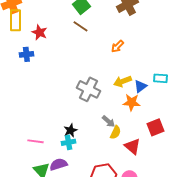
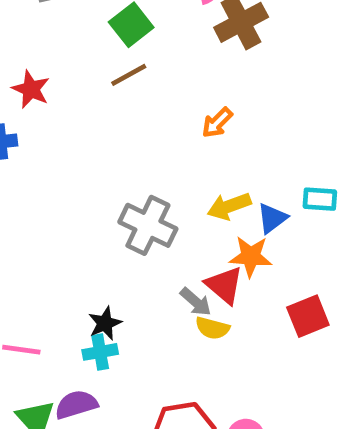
brown line: (80, 26) -> (129, 75), turned -63
yellow semicircle: (115, 132) -> (212, 328), turned 80
red triangle: (132, 146) -> (224, 285), moved

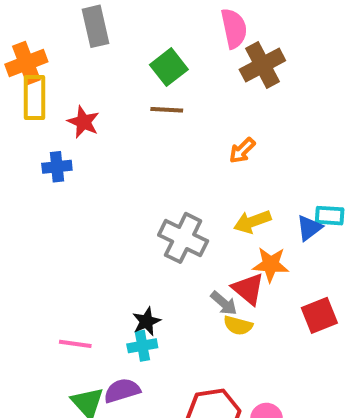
brown line: (129, 75) -> (167, 110), turned 32
blue triangle: (272, 218) -> (309, 228), moved

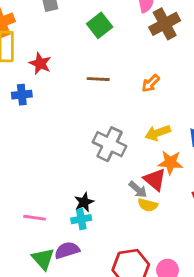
brown line: (167, 110) -> (98, 79), moved

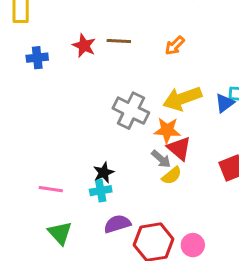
red star: (40, 63) -> (84, 46), moved
yellow arrow: (158, 133) -> (182, 98), size x1.4
orange star: (170, 163) -> (167, 130), moved
yellow semicircle: (148, 205) -> (172, 176), turned -54
purple semicircle: (67, 250) -> (117, 224), moved

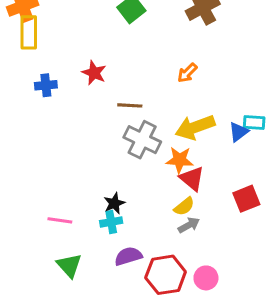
brown line: (119, 41) -> (130, 105), moved
gray arrow: (161, 159) -> (189, 225), moved, turned -70

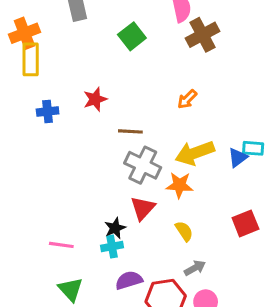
red star: (94, 73) -> (95, 99), turned 30
red triangle: (192, 178) -> (143, 208), moved, turned 32
yellow semicircle: (184, 206) -> (184, 231), turned -85
gray arrow: (189, 225) -> (195, 268), moved

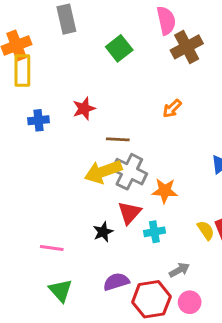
yellow arrow: (195, 153) -> (103, 172), moved
yellow semicircle: (184, 231) -> (206, 230), moved
cyan cross: (112, 246) -> (154, 232), moved

